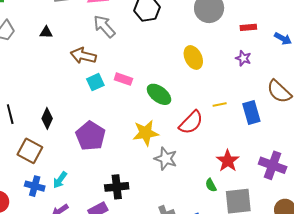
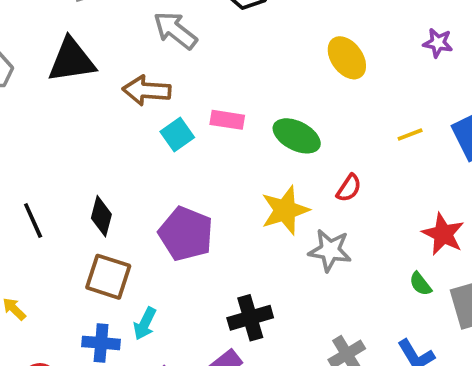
black triangle: (46, 32) -> (71, 60), size x2.0
red semicircle: (191, 122) -> (349, 188), moved, size x0.6
brown square: (30, 151) -> (108, 277), moved

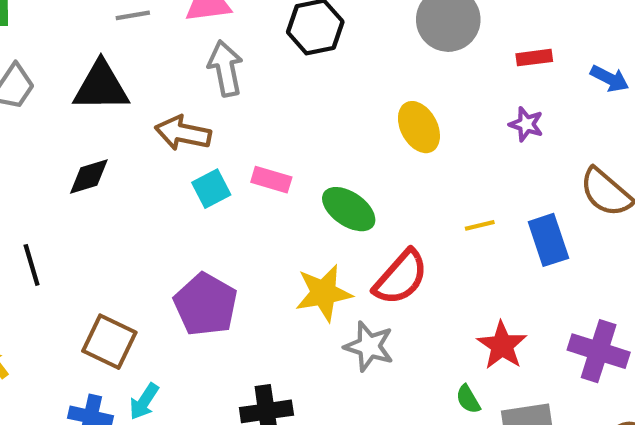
gray arrow: (175, 30) -> (225, 68), turned 33
red semicircle: (349, 188) -> (401, 277), size x1.8
black diamond: (101, 216) -> (89, 177), moved, turned 51

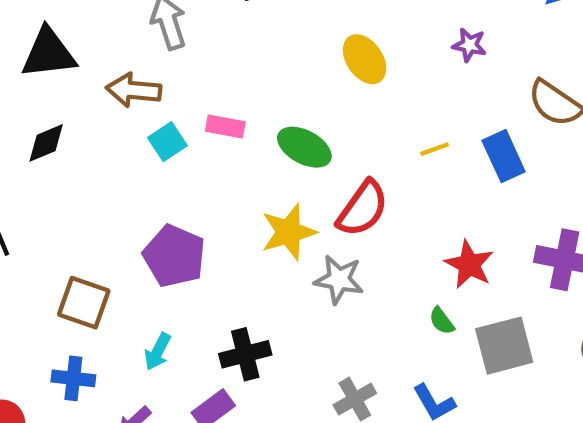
cyan arrow: (144, 402) -> (158, 352), moved

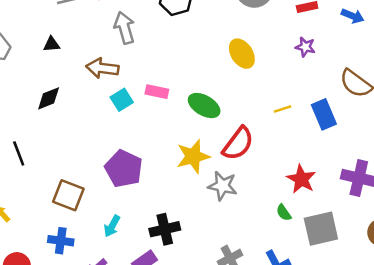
black triangle: (48, 53) -> (52, 44), size x0.5

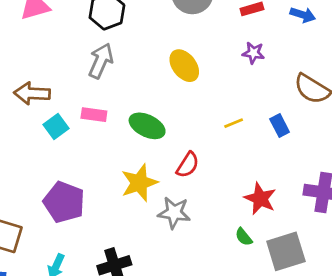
gray arrow: (124, 28) -> (101, 61), moved, turned 44
blue rectangle: (324, 114) -> (280, 126), size x0.7
red semicircle: (238, 144) -> (188, 165), size x0.7

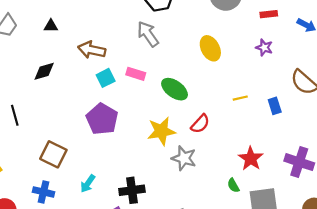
gray arrow: (101, 61) -> (148, 34), turned -68
purple pentagon: (64, 202) -> (102, 119), moved

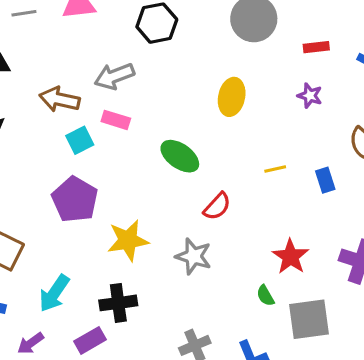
gray arrow: (148, 34) -> (114, 76), moved, turned -76
yellow ellipse: (210, 48) -> (232, 97), turned 40
pink rectangle: (136, 74) -> (116, 120), moved
yellow star: (161, 131) -> (128, 240), moved
cyan arrow: (88, 184) -> (54, 293), size x1.4

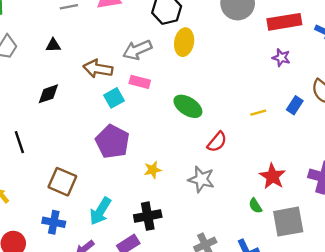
red rectangle: (316, 47) -> (284, 22), size x1.8
yellow ellipse: (232, 97) -> (184, 42), moved
blue rectangle: (325, 180) -> (295, 105), moved, turned 54
yellow star: (128, 240) -> (153, 170), size x0.6

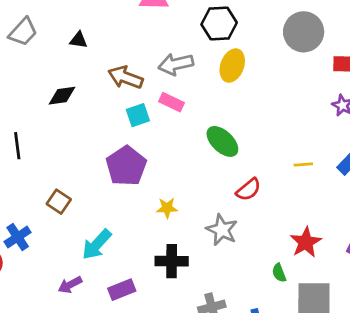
brown square: (62, 182) -> (59, 202), size x0.7
black cross: (148, 216) -> (172, 261), moved
blue cross: (54, 222) -> (18, 237), moved, turned 35

